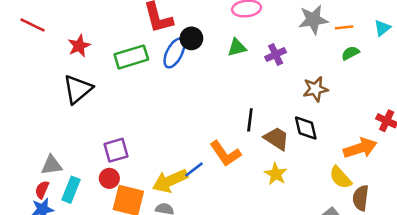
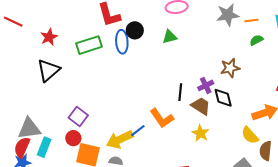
blue ellipse: (174, 53) -> (122, 42), turned -30
purple cross: (276, 55) -> (206, 85), moved
purple square: (116, 150) -> (78, 117), turned -36
gray triangle: (52, 165) -> (29, 129), size x1.4
red semicircle: (42, 190) -> (22, 147), size x1.5

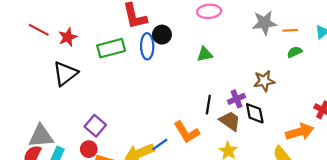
red line: (13, 22) -> (39, 30), moved
green triangle: (170, 37) -> (205, 54), moved

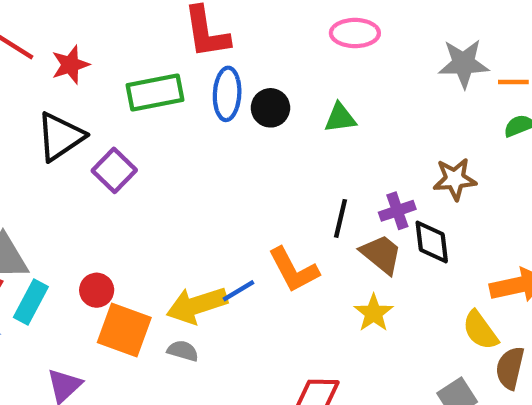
black circle: (162, 35) -> (270, 108), moved
purple square: (95, 126) -> (114, 170), moved

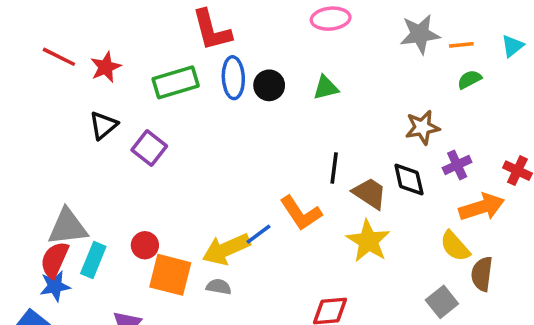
black triangle: (60, 137) -> (103, 125), size x0.7
purple cross: (397, 211) -> (457, 165), moved
yellow star: (374, 313) -> (368, 241), size x1.4

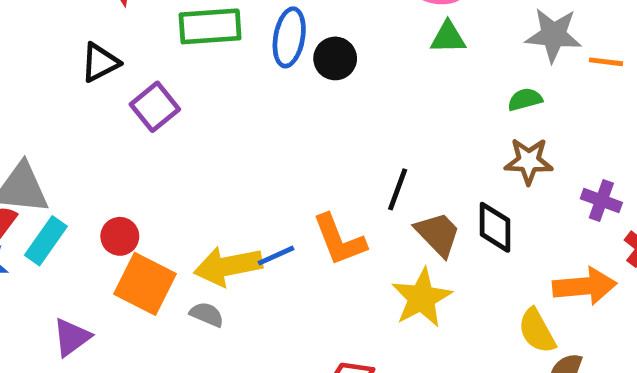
green semicircle: (469, 79) -> (525, 99), moved
green triangle: (326, 88) -> (448, 37), moved
purple cross: (457, 165) -> (601, 201), moved, turned 32

